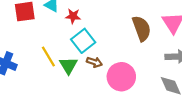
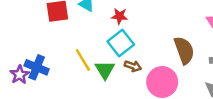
red star: (73, 16) -> (120, 16), moved
brown semicircle: (142, 28) -> (184, 50), moved

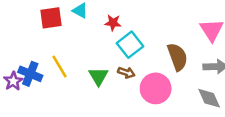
cyan square: (121, 43) -> (130, 45), moved
yellow line: (83, 60) -> (59, 67), moved

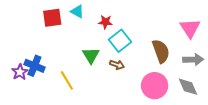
yellow line: (59, 67) -> (67, 80), moved
green triangle: (98, 76) -> (91, 55), moved
pink circle: (156, 88) -> (155, 86), moved

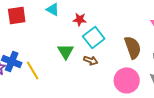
red square: (52, 18) -> (17, 15), moved
yellow line: (67, 80) -> (33, 70), moved

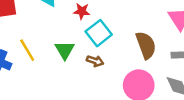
yellow line: (33, 70) -> (27, 50), moved

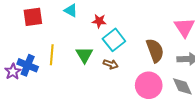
yellow line: (27, 50) -> (52, 55), turned 36

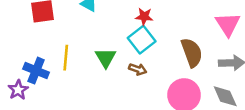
red star: (99, 21) -> (144, 17), moved
purple star: (13, 72) -> (18, 90), moved

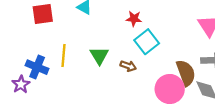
cyan square: (142, 40) -> (147, 42), moved
brown semicircle: (192, 53) -> (186, 73), moved

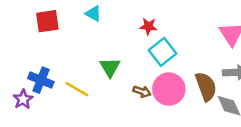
yellow line: (64, 56) -> (77, 89), moved, turned -65
brown arrow: (128, 66) -> (142, 92), moved
pink circle: (170, 89) -> (169, 89), moved

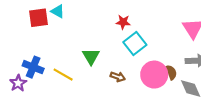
cyan triangle: (93, 14) -> (58, 11), moved
brown semicircle: (206, 86) -> (171, 72), size x0.6
pink circle: (169, 89) -> (154, 75), moved

